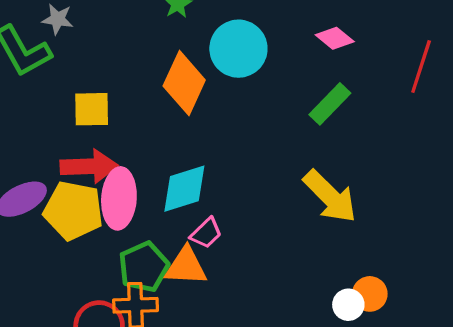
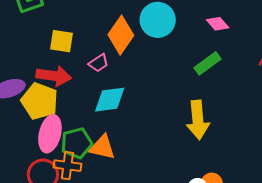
yellow arrow: (330, 196) -> (198, 120), turned 30
pink ellipse: (119, 198) -> (50, 134), moved
pink trapezoid: (206, 233) -> (98, 63), moved

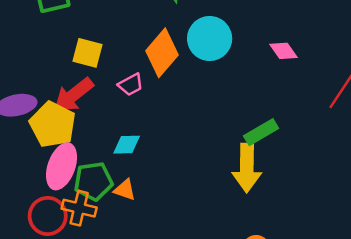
green rectangle: (208, 63) -> (261, 132), moved
red arrow: (54, 76) -> (74, 95), turned 128
cyan diamond: (110, 100) -> (127, 145), moved, size x0.7
orange triangle: (102, 147) -> (125, 190), size x0.7

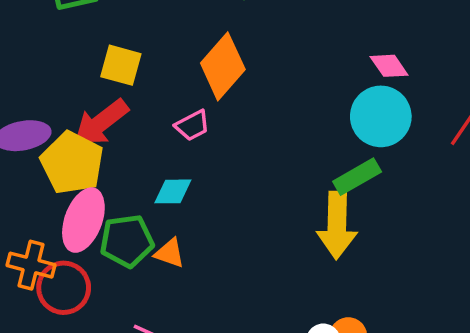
cyan circle: (210, 38) -> (381, 116), moved
pink trapezoid: (131, 85) -> (192, 125), moved
orange cross: (79, 208) -> (31, 265), moved

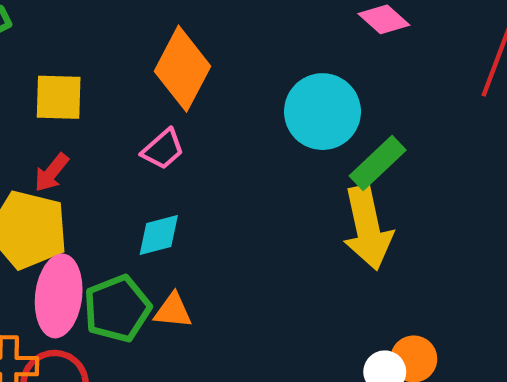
cyan circle: (381, 116) -> (322, 112), moved
red arrow: (101, 123) -> (51, 173), size x0.6

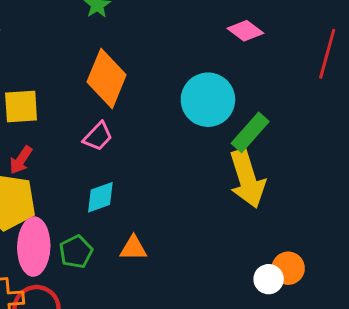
green pentagon: (117, 309) -> (76, 252), size x0.7
orange triangle: (173, 311) -> (133, 248), moved

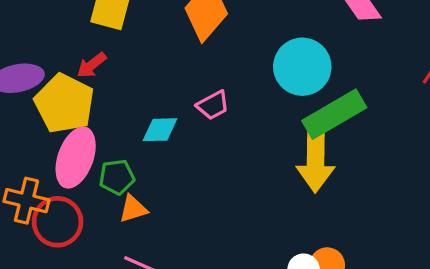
green rectangle: (250, 132) -> (334, 114), size x1.4
pink trapezoid: (98, 136) -> (213, 105), moved
orange triangle: (133, 248) -> (133, 209), moved, turned -36

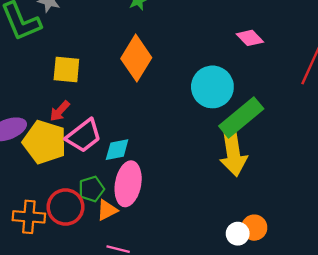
pink trapezoid: (213, 105) -> (84, 136), moved, size x1.5
pink ellipse: (76, 158) -> (128, 184), moved
red circle: (58, 222) -> (66, 207), moved

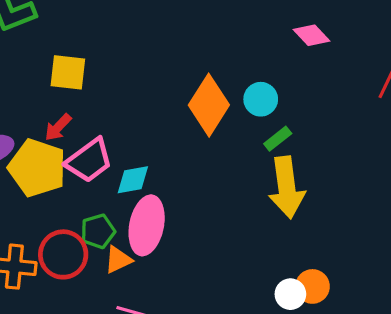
orange diamond: (136, 58) -> (209, 105), moved
cyan circle: (212, 87) -> (261, 99), size x0.6
green rectangle: (241, 117) -> (278, 139), moved, size x0.5

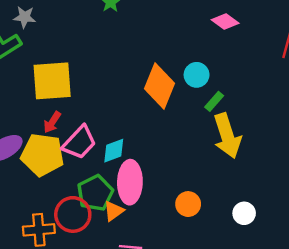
yellow square: (68, 72) -> (52, 81), size x1.5
green pentagon: (98, 231) -> (95, 193), size x1.4
orange circle: (312, 286) -> (188, 204), moved

